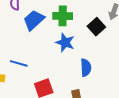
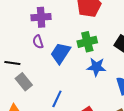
blue line: (19, 63) -> (57, 99), turned -66

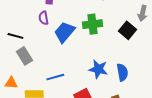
blue star: (96, 67) -> (98, 69), moved
blue line: (57, 99) -> (55, 77), turned 42

